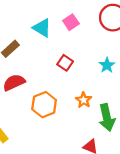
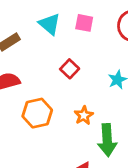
pink square: (71, 22) -> (84, 23), turned 35

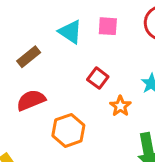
orange star: (84, 115) -> (120, 106), moved

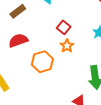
orange star: (120, 106) -> (67, 46), moved

